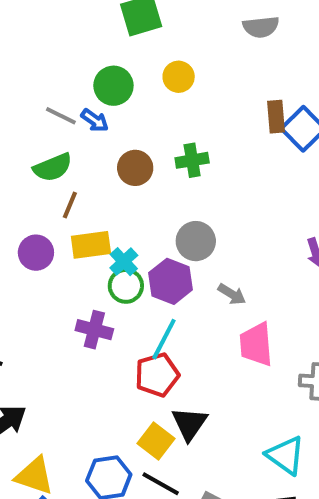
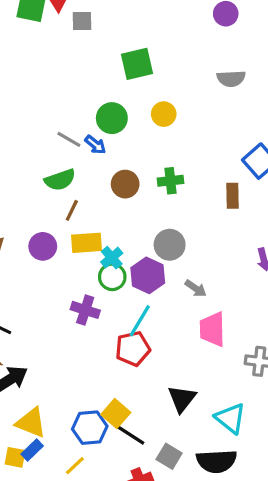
brown rectangle: (276, 117) -> (233, 196), moved
black triangle: (189, 424) -> (182, 399), moved
yellow square: (156, 441) -> (116, 414), moved

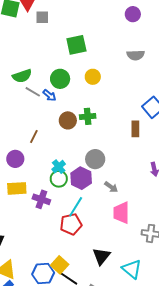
green semicircle: (60, 180) -> (22, 76), moved
green cross: (170, 181) -> (88, 116), moved
yellow rectangle: (87, 243) -> (17, 188), moved

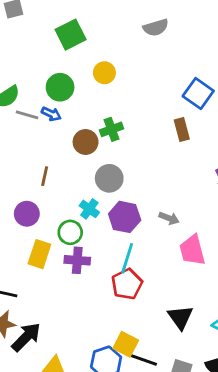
gray circle: (95, 159) -> (109, 178), moved
green circle: (59, 179) -> (70, 232), moved
yellow rectangle: (17, 188) -> (39, 254), turned -54

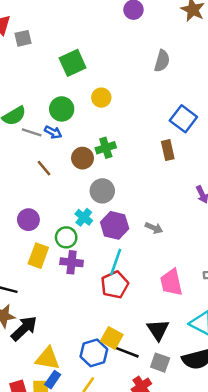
gray semicircle: (156, 28) -> (162, 61), moved, turned -60
brown line: (45, 176) -> (44, 168), moved, turned -54
pink trapezoid: (192, 250) -> (171, 282), moved
black triangle: (180, 317) -> (158, 330), moved

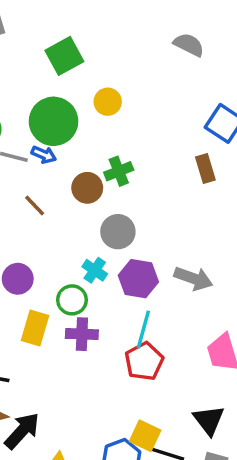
gray semicircle: (162, 61) -> (189, 45), turned -75
green circle: (62, 109) -> (54, 121), size x1.4
gray arrow: (154, 228) -> (193, 278), size x1.5

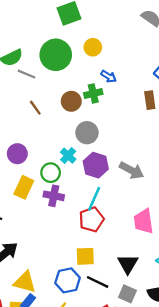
blue arrow: (44, 155) -> (109, 76), moved
yellow square: (145, 436) -> (85, 256), moved, turned -36

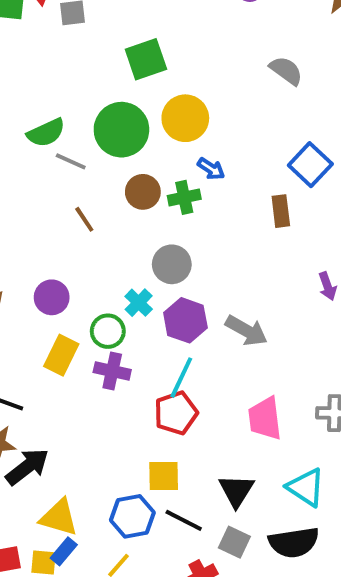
yellow circle: (93, 47) -> (185, 118), size x1.5
brown circle: (71, 101) -> (143, 192), moved

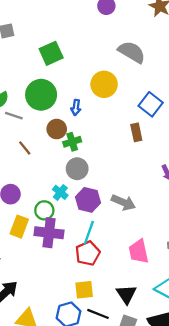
gray semicircle: (286, 71) -> (132, 52), size x1.4
yellow circle: (185, 118) -> (104, 84), moved
blue arrow: (211, 169) -> (76, 108), moved, turned 70
green cross: (184, 197) -> (72, 142), moved
purple cross: (112, 371) -> (49, 233), size x1.4

